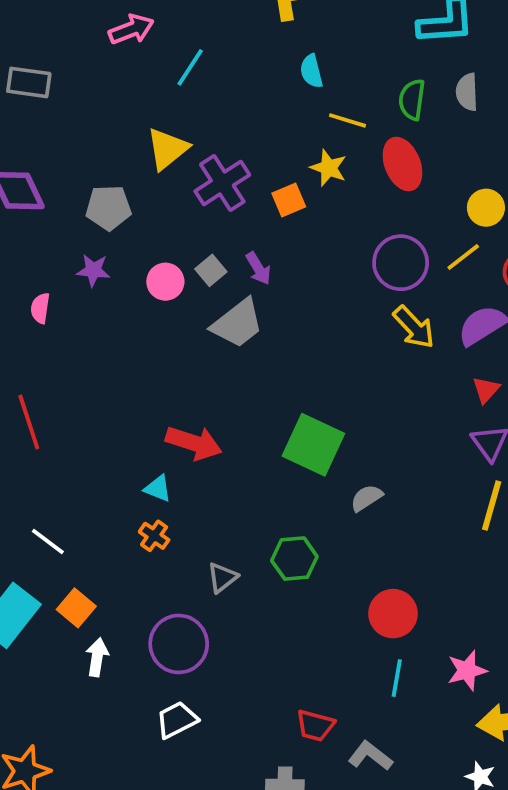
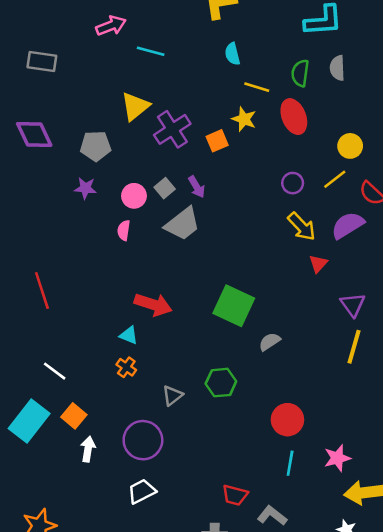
cyan line: (190, 67) -> (151, 51), turned 72
purple circle: (401, 263) -> (293, 183), size x0.6
pink semicircle: (40, 308) -> (124, 230), moved
red triangle: (486, 390) -> (318, 264), moved

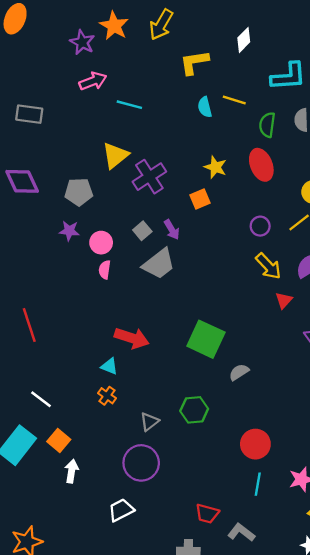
yellow line: (257, 87) -> (234, 100), moved
orange square: (217, 141) -> (200, 199), moved
pink circle: (134, 196) -> (101, 243), moved
purple circle: (143, 440) -> (141, 463), moved

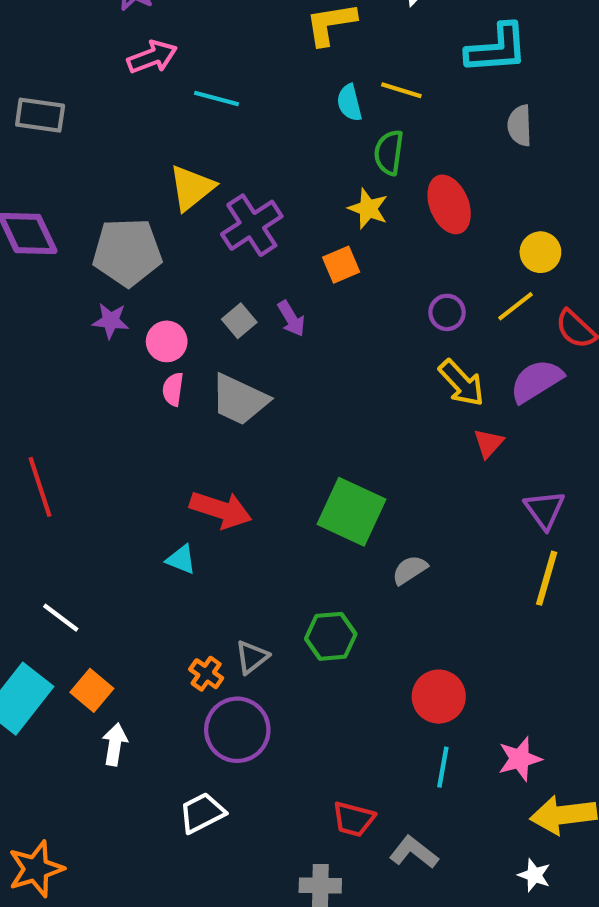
green semicircle: (267, 125) -> (389, 153), moved
gray pentagon: (79, 192) -> (127, 252), size x1.4
gray trapezoid: (159, 264) -> (239, 400), moved, turned 63
orange cross: (107, 396) -> (206, 674), moved

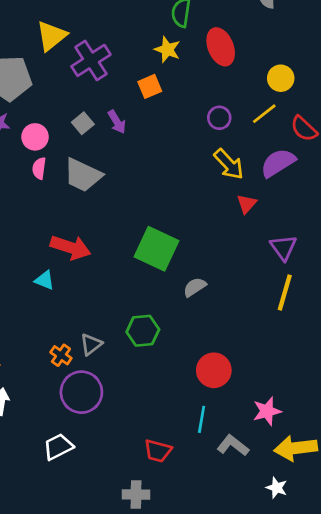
cyan line: (443, 767) -> (202, 419), moved
gray L-shape: (414, 852) -> (233, 445), moved

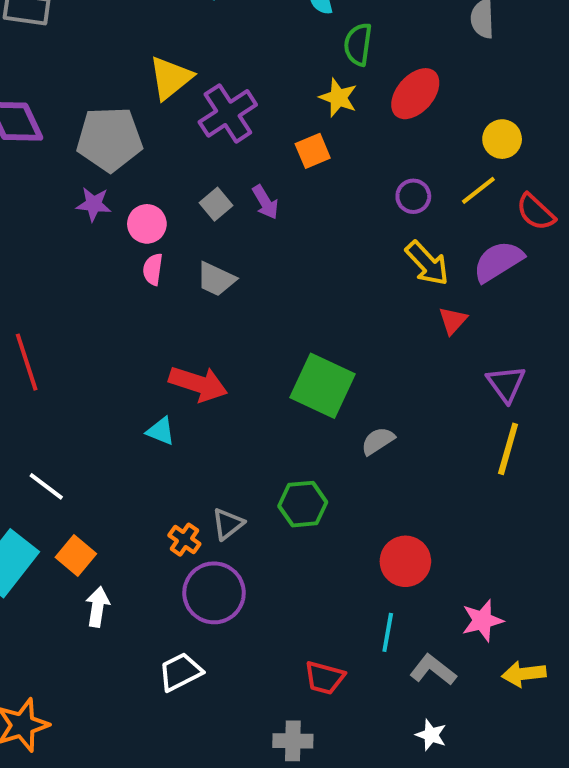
red ellipse: (221, 47) -> (415, 94), turned 63
gray trapezoid: (83, 175) -> (216, 279), size x0.7
yellow arrow: (296, 448) -> (524, 674), size x0.7
white star: (277, 488) -> (431, 735), moved

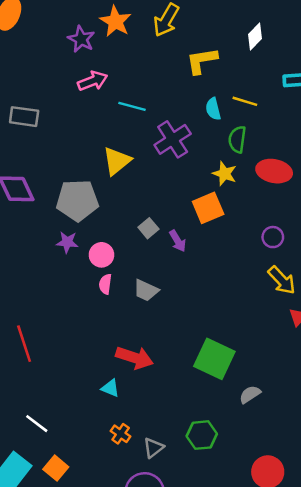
red ellipse: (415, 94) -> (274, 171), turned 60
purple cross: (228, 113) -> (173, 139), moved
orange square: (313, 151) -> (208, 208), size x1.4
gray square: (216, 204) -> (148, 228), moved
orange cross: (184, 540) -> (121, 434), moved

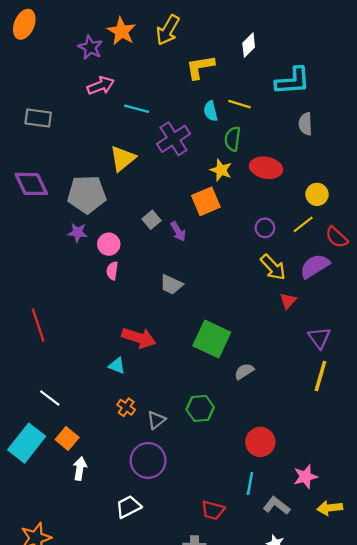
gray trapezoid: (146, 290) -> (171, 285), moved

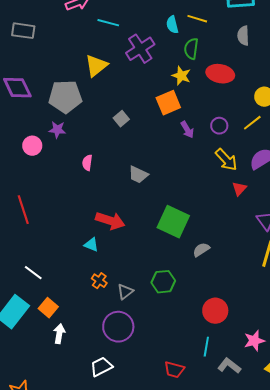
gray semicircle: (305, 124) -> (243, 36), moved
purple arrow: (178, 231) -> (187, 130), moved
pink circle: (109, 244) -> (32, 146), moved

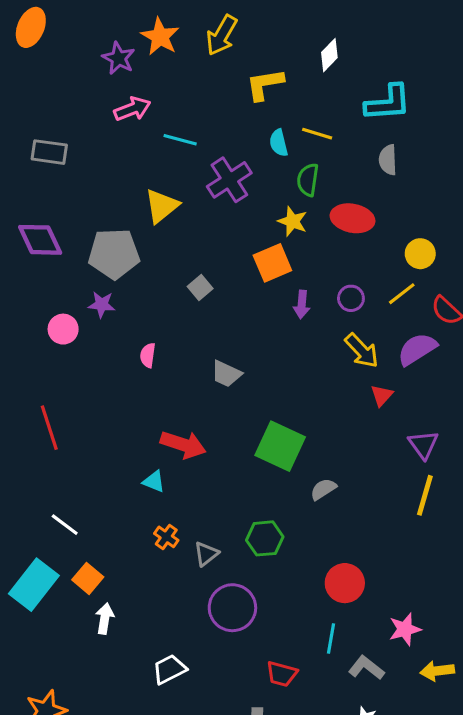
purple arrow: (187, 130) -> (302, 304), turned 36
purple circle: (118, 327) -> (232, 608), moved

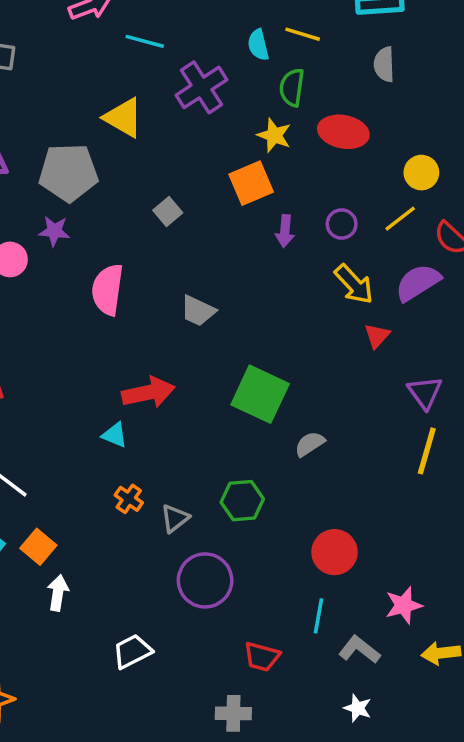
yellow triangle: (162, 206) -> (123, 118), turned -51
pink semicircle: (148, 355) -> (108, 290), size x1.8
red arrow: (183, 445) -> (148, 392), turned -30

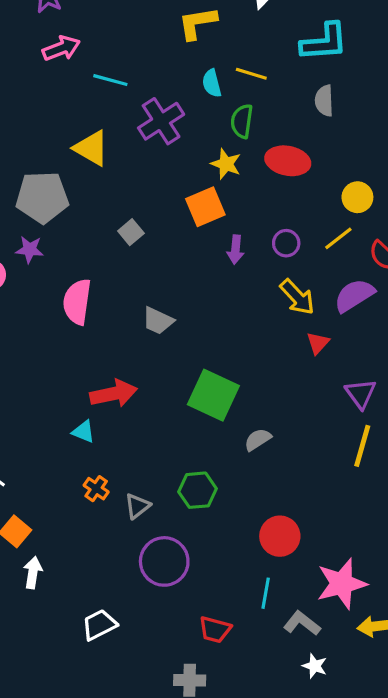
pink star: (404, 605) -> (342, 584), size x1.5
white star: (358, 708) -> (315, 666), moved

